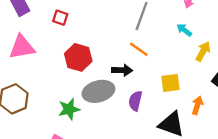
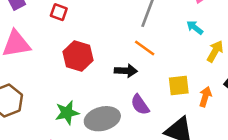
gray ellipse: (98, 91) -> (102, 119), moved
purple semicircle: (135, 101) -> (140, 105), turned -48
orange arrow: (197, 105) -> (205, 97), moved

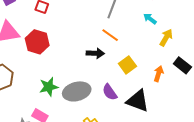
red hexagon: (78, 56) -> (37, 42), moved
yellow square: (179, 85) -> (127, 65), moved, turned -30
purple semicircle: (140, 105) -> (110, 92), moved

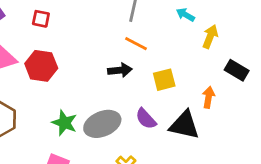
yellow square: (127, 65) -> (164, 80), turned 30
orange arrow: (159, 74) -> (208, 97), moved
green star: (49, 87) -> (65, 123), turned -30

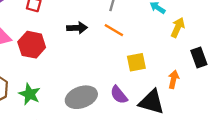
black arrow: (120, 70) -> (77, 28), moved
black rectangle: (237, 70) -> (199, 57), turned 36
green star: (65, 123) -> (30, 94), moved

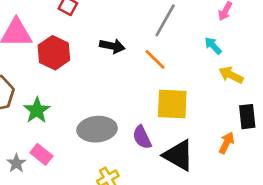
yellow arrow: (178, 27) -> (231, 75), turned -102
yellow square: (136, 62) -> (172, 104), size x1.4
orange arrow: (173, 79) -> (227, 143), moved

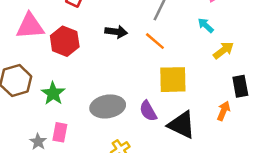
yellow arrow: (231, 75) -> (223, 50), turned 120
pink rectangle: (41, 154) -> (60, 132), turned 66

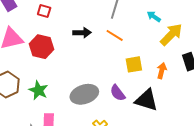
yellow arrow: (223, 50) -> (171, 35), size x1.4
yellow square: (173, 80) -> (134, 64), size x0.7
orange arrow: (224, 111) -> (162, 71), moved

